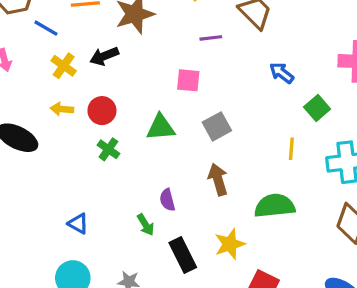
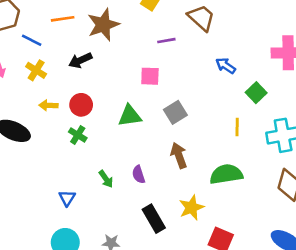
yellow cross: (64, 66) -> (36, 70), moved
green cross: (108, 149) -> (78, 135), moved
blue triangle: (78, 224) -> (67, 198), turned 36
green arrow: (146, 225) -> (106, 179), moved

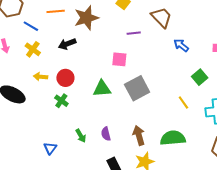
blue arrow: (226, 66) -> (181, 45), moved
gray square: (175, 112) -> (137, 88), size x1.4
yellow line: (237, 127) -> (183, 102), turned -40
brown arrow: (179, 155) -> (139, 135), moved

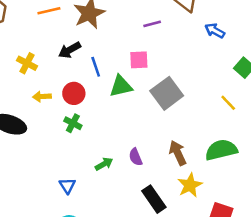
blue line: (31, 26) -> (96, 67), moved, turned 49
green triangle: (102, 89) -> (121, 86), moved
green arrow: (81, 136) -> (104, 164), turned -80

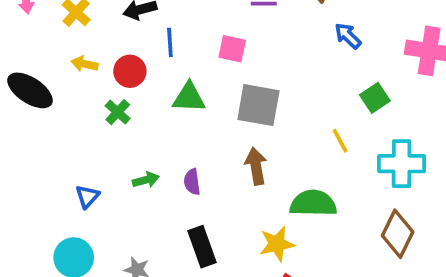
green triangle: (121, 86) -> (189, 98), moved
gray square: (167, 93) -> (258, 105), turned 32
brown arrow: (178, 153) -> (256, 166), moved
yellow star: (190, 185) -> (277, 244), moved

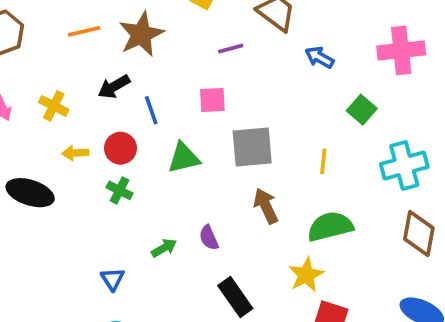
yellow line: (340, 141) -> (323, 161), moved, turned 50

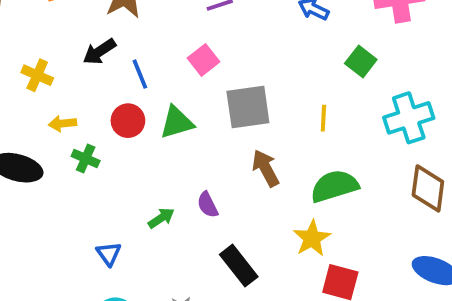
pink square: (212, 100) -> (203, 60), turned -32
red circle: (121, 148) -> (128, 121), moved
green cross: (120, 190) -> (86, 159), moved

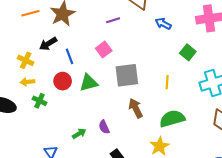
yellow cross: (37, 75) -> (26, 60), moved

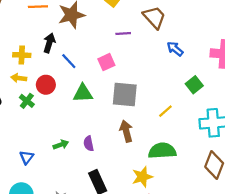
black arrow: (48, 44) -> (49, 43), turned 126
blue line: (69, 56) -> (69, 61), turned -35
yellow cross: (26, 60) -> (22, 55), turned -35
red circle: (63, 81) -> (46, 85), moved
yellow line: (167, 82) -> (165, 111), turned 32

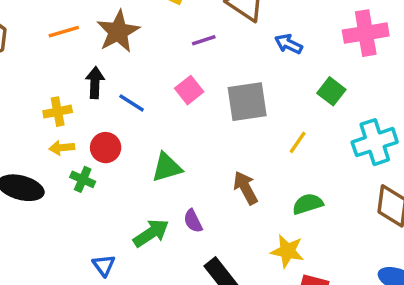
green triangle: (83, 93) -> (167, 167), moved
gray square: (125, 95) -> (247, 102), moved
green arrow: (61, 145) -> (151, 233), size x1.5
green semicircle: (162, 151) -> (308, 204), size x0.7
yellow star: (142, 177) -> (287, 251), turned -30

